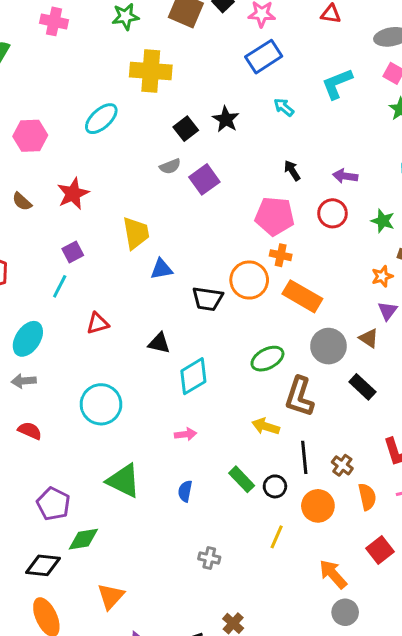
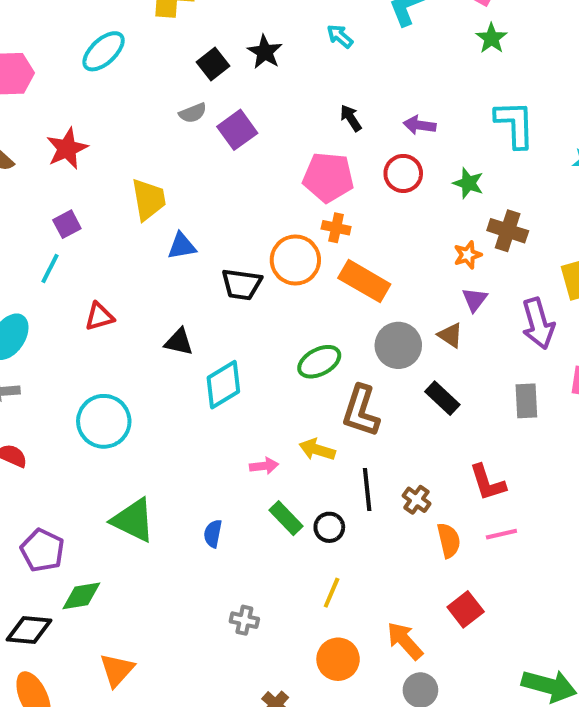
pink arrow: (185, 434) -> (264, 466), moved
orange circle: (318, 506) -> (338, 659), moved

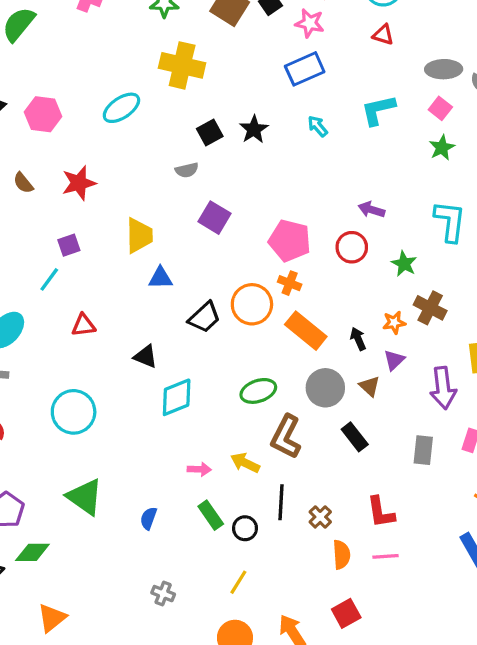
black arrow: (351, 118) -> (358, 339), moved
purple square: (237, 130) -> (214, 218), moved, turned -32
black trapezoid: (242, 284) -> (204, 317), turned -60

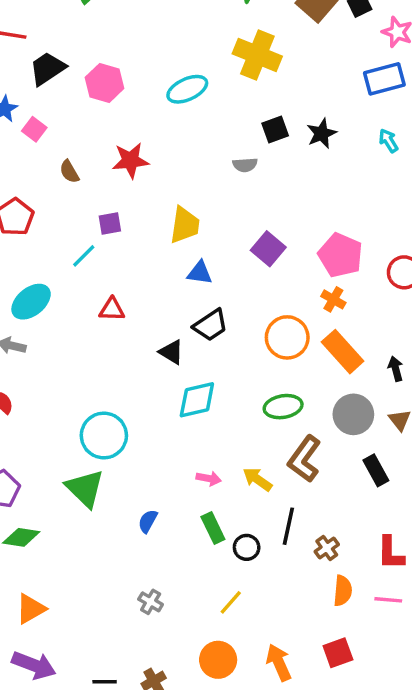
brown semicircle: (23, 183) -> (69, 172), moved
purple square: (214, 218) -> (268, 249), moved
orange circle: (252, 304) -> (287, 337), moved
black trapezoid: (204, 317) -> (211, 325), moved
cyan circle: (74, 412) -> (104, 435), moved

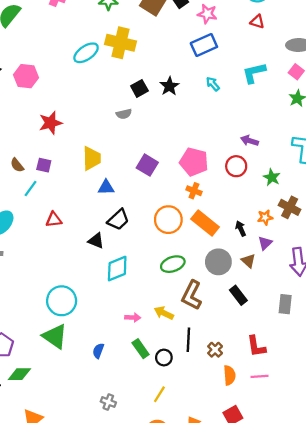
cyan ellipse: (187, 89) -> (86, 53), moved
brown semicircle: (69, 172) -> (17, 165), moved
purple square: (110, 223) -> (44, 165), turned 32

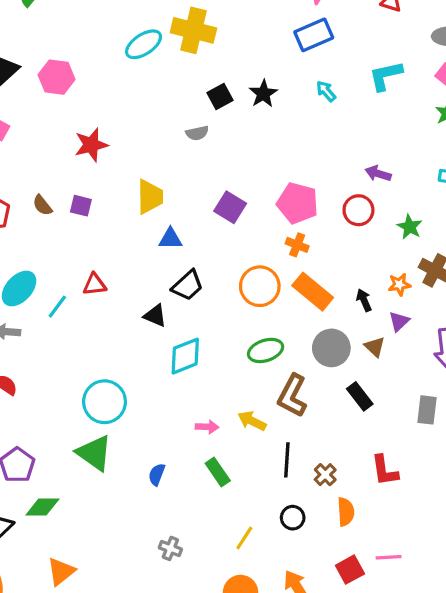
cyan line: (30, 188) -> (57, 307), moved
black circle: (164, 358) -> (293, 518), moved
pink line: (260, 376) -> (389, 557), moved

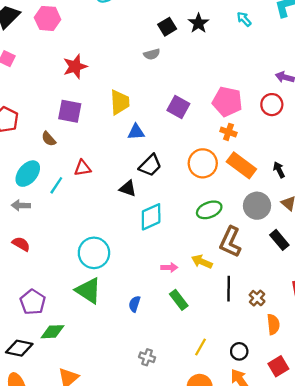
brown semicircle: (42, 205) -> (49, 139), moved
purple square: (81, 206) -> (70, 111), size x1.5
black circle: (293, 518) -> (239, 351), moved

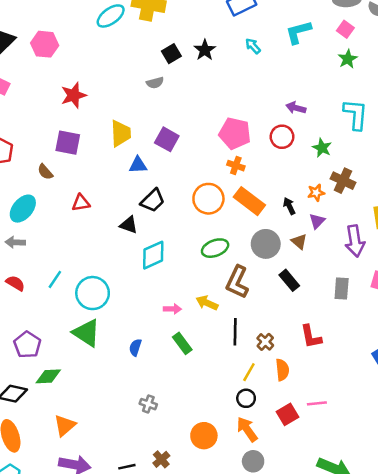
purple square: (178, 107) -> (167, 139), moved
cyan line: (56, 185) -> (55, 279), moved
yellow line: (200, 347) -> (249, 372), moved

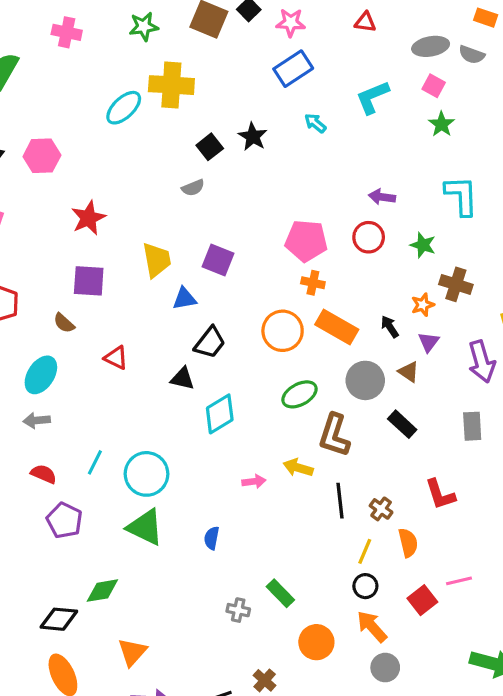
red triangle: (81, 203) -> (116, 358), turned 42
green rectangle: (182, 343) -> (280, 593), moved
purple pentagon: (27, 345) -> (64, 520), moved

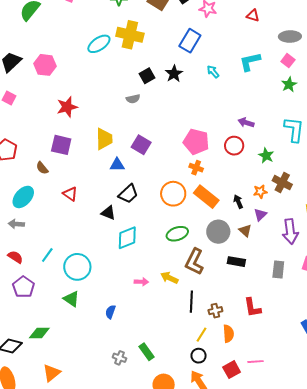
blue rectangle: (293, 69) -> (190, 41), moved, turned -35
black rectangle: (402, 424) -> (236, 262), turned -42
brown cross: (381, 509) -> (215, 311), turned 32
green triangle: (145, 527) -> (71, 299), size x0.7

